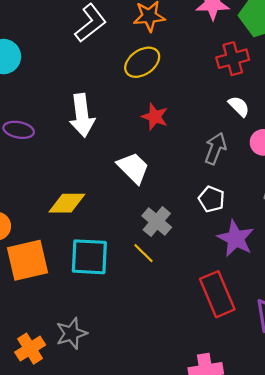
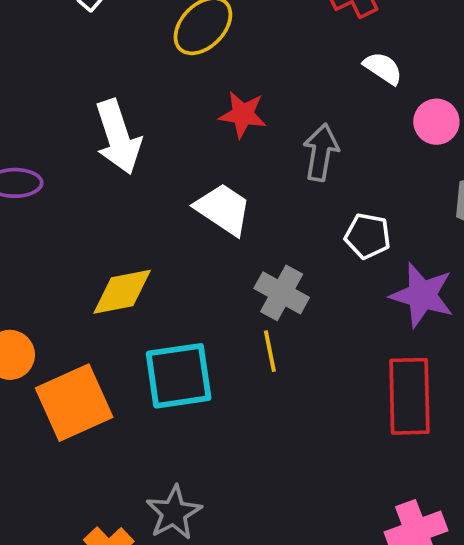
gray arrow: (215, 148) -> (321, 152), moved
yellow line: (144, 253) -> (270, 351), turned 45
red rectangle: (217, 294) -> (409, 396), turned 33

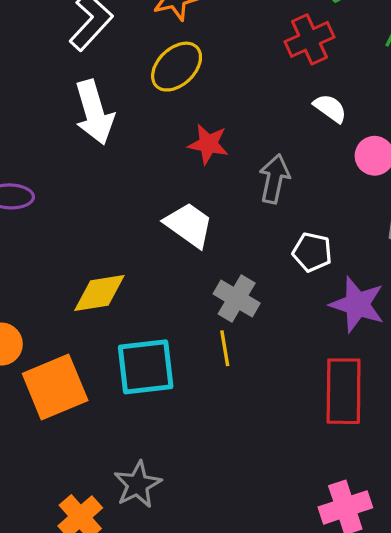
white arrow: (118, 137) -> (94, 112), moved

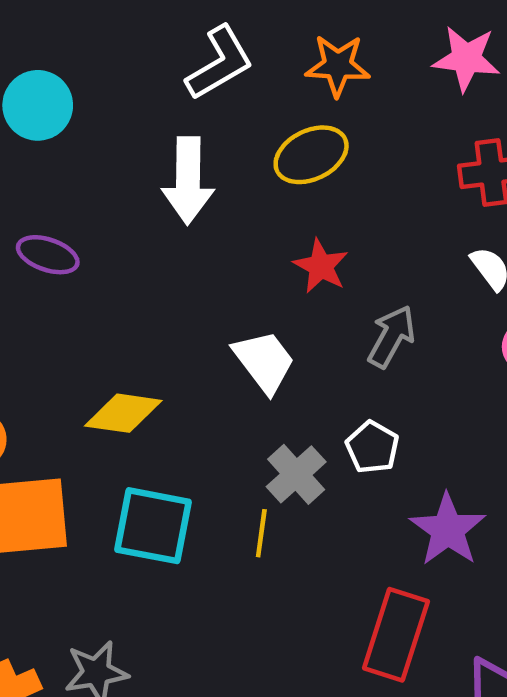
white pentagon: (312, 252) -> (372, 447), moved

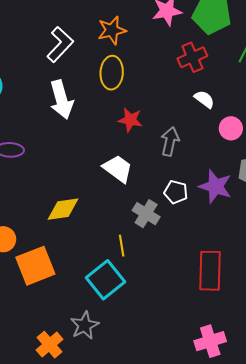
yellow ellipse: (311, 155) -> (112, 73), turned -44
cyan square: (153, 526) -> (105, 280), moved, turned -33
purple star: (448, 530) -> (215, 186), moved
yellow line: (261, 533) -> (122, 246), moved

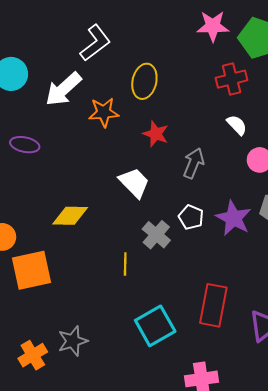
orange star: (112, 30) -> (104, 112), moved
white arrow: (61, 100) -> (63, 89), moved, turned 54
cyan square: (105, 280) -> (155, 326), moved

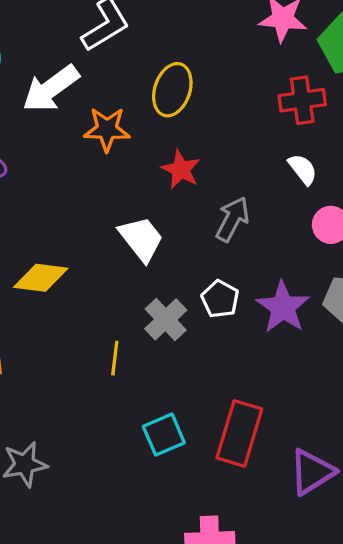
cyan square: (155, 326) -> (164, 435), moved, size x0.7

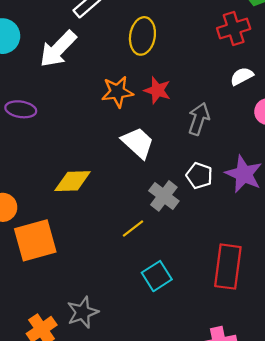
orange star: (107, 129) -> (117, 92), moved
white semicircle: (303, 169) -> (242, 76), turned -70
yellow line: (115, 358) -> (133, 228), turned 55
cyan square: (164, 435) -> (157, 276), moved

